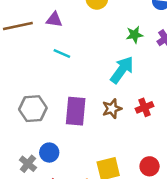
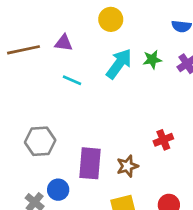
cyan arrow: (122, 70) -> (119, 64), moved
brown star: (112, 109) -> (127, 166), moved
purple rectangle: (76, 111) -> (90, 163), moved

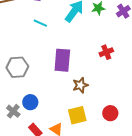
red cross: (163, 140) -> (106, 52), moved
purple rectangle: (90, 163) -> (62, 60), moved

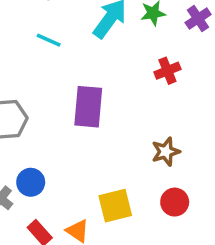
red cross: (106, 52) -> (167, 71), moved
brown star: (80, 85) -> (166, 152), moved

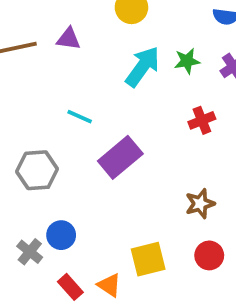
cyan line: (49, 40) -> (80, 117), moved
purple rectangle: (88, 107) -> (120, 157), turned 45

